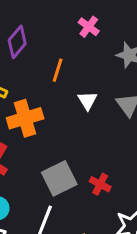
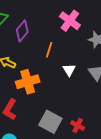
pink cross: (89, 27) -> (70, 21), size x1.5
gray square: (59, 178) -> (50, 122), turned -35

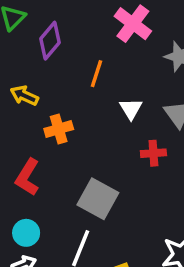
orange cross: (28, 82) -> (59, 129), size x0.7
red cross: (78, 125) -> (153, 153), moved, turned -32

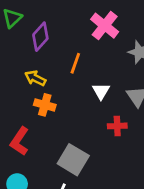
yellow arrow: (24, 96) -> (35, 78), moved
orange cross: (59, 129) -> (45, 105), turned 30

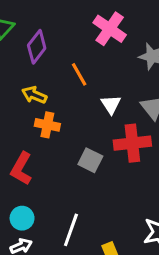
orange line: (75, 63) -> (79, 74), turned -45
red cross: (117, 126) -> (132, 143), size x1.6
gray square: (73, 160) -> (90, 160), moved, size x0.7

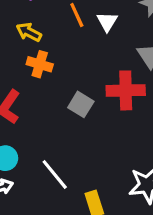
white triangle: (111, 104) -> (107, 22), moved
white line: (71, 230) -> (55, 175), turned -64

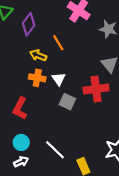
white triangle: (107, 22) -> (59, 79), moved
yellow arrow: (29, 32) -> (38, 55), moved

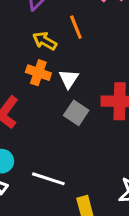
white line: (55, 150) -> (48, 179), turned -35

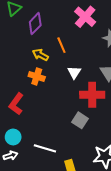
white triangle: (69, 79) -> (74, 72), moved
gray square: (76, 113) -> (80, 120), moved

